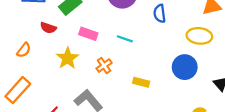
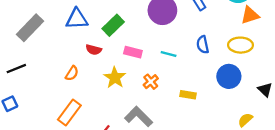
blue semicircle: (160, 14) -> (203, 45), moved

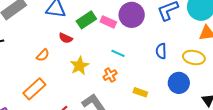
pink rectangle: (133, 52) -> (108, 22), moved
cyan line: (169, 54) -> (118, 53), moved

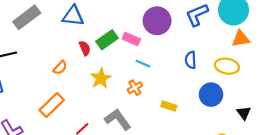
green rectangle: (86, 20) -> (107, 40), moved
pink rectangle: (108, 22) -> (131, 39), moved
red semicircle: (66, 38) -> (85, 48), turned -136

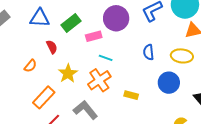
pink rectangle: (131, 39) -> (94, 36), turned -35
green rectangle: (107, 40) -> (71, 23), moved
orange cross: (135, 88) -> (99, 80), size x1.6
orange rectangle: (52, 105) -> (44, 97), moved

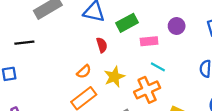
purple circle: (116, 18) -> (177, 26), size x0.6
orange semicircle: (30, 66) -> (84, 72), moved

